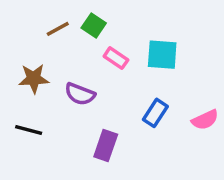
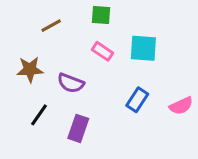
green square: (94, 26) -> (101, 15), moved, turned -30
black line: (29, 130) -> (39, 115), moved, turned -70
purple rectangle: (106, 145) -> (78, 128), moved

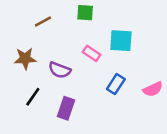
pink rectangle: (102, 51) -> (92, 53), moved

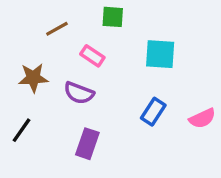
pink rectangle: (92, 53) -> (92, 56), moved
black line: (33, 97) -> (21, 130), moved

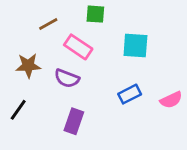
pink rectangle: (92, 56) -> (78, 47), size x1.4
blue rectangle: (153, 112) -> (130, 94), turned 30

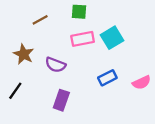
cyan square: (135, 46) -> (112, 38), turned -35
pink rectangle: (78, 47) -> (83, 39), moved, turned -45
brown star: (28, 66) -> (24, 54), turned 30

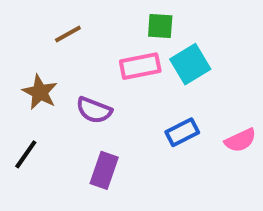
green square: (79, 12) -> (160, 26), moved

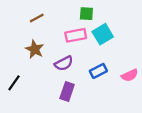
brown star: (40, 92) -> (35, 49), moved
purple semicircle: (94, 110) -> (64, 63), moved, turned -48
purple rectangle: (104, 170) -> (67, 91), moved

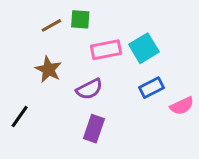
green square: (86, 14) -> (80, 19), moved
blue rectangle: (98, 71) -> (152, 88), moved

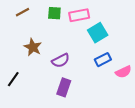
brown line: (51, 25) -> (22, 12), moved
pink rectangle: (106, 50) -> (79, 15), moved

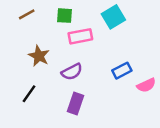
pink rectangle: (79, 15) -> (80, 36), moved
cyan square: (98, 33) -> (113, 17), moved
black line: (13, 79) -> (29, 94), moved

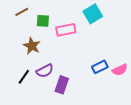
green square: (65, 16) -> (43, 21), moved
blue rectangle: (122, 71) -> (100, 67), moved
purple semicircle: (72, 72) -> (45, 71), moved

